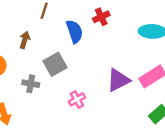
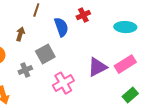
gray cross: (31, 84) -> (25, 70), turned -32
pink cross: (77, 99) -> (63, 83), size x1.5

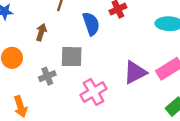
gray square: (45, 54) -> (72, 57), turned 30

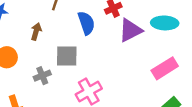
purple triangle: (135, 72) -> (130, 30), moved

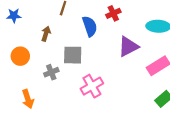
purple triangle: (130, 30) -> (128, 47), moved

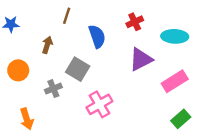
red cross: (113, 13) -> (135, 22), moved
gray square: (73, 55) -> (78, 69), turned 30

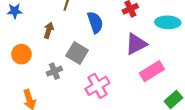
pink rectangle: (175, 81) -> (152, 71), moved

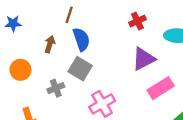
blue semicircle: (95, 22) -> (81, 39), moved

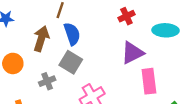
brown arrow: (50, 44) -> (41, 39), size x1.5
pink rectangle: (161, 88) -> (149, 81), turned -65

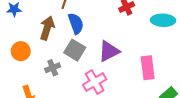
purple triangle: (132, 53) -> (109, 51), moved

